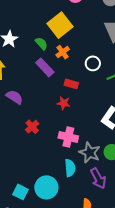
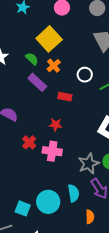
red star: (64, 103) -> (56, 125), moved
pink cross: (68, 137) -> (52, 151), moved
gray star: (90, 153) -> (89, 164), turned 30
cyan semicircle: (70, 168) -> (73, 193), moved

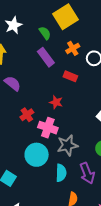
orange cross: (54, 66) -> (73, 48), moved
gray star: (89, 164) -> (67, 145), moved
cyan circle: (48, 202) -> (37, 155), moved

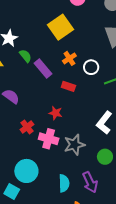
green semicircle: (45, 33) -> (25, 56), moved
gray star: (67, 145) -> (74, 145), moved
cyan circle: (37, 155) -> (26, 171), moved

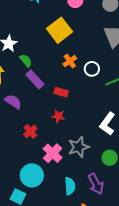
purple rectangle: (43, 69) -> (35, 79), moved
red rectangle: (68, 86) -> (61, 92), moved
pink cross: (49, 139) -> (53, 153), moved, turned 30

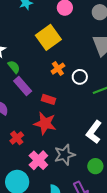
red star: (58, 116) -> (45, 123), size x1.6

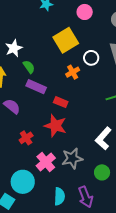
white circle: (80, 77) -> (91, 58), moved
purple rectangle: (23, 86) -> (36, 87), turned -30

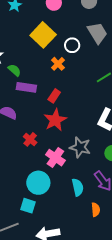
red rectangle: (61, 102) -> (54, 96), turned -64
red star: (55, 126) -> (55, 120), turned -30
gray star: (72, 158) -> (80, 147), turned -30

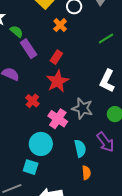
purple rectangle: (26, 87) -> (29, 49), turned 48
orange semicircle: (96, 210) -> (86, 173), moved

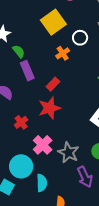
gray star: (82, 108) -> (68, 152), moved
cyan semicircle: (80, 148) -> (42, 183), moved

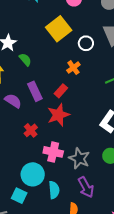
orange cross: (63, 53) -> (73, 68), moved
purple rectangle: (27, 71) -> (35, 91), moved
pink cross: (43, 145) -> (53, 152), turned -30
purple arrow: (85, 177) -> (86, 187), moved

